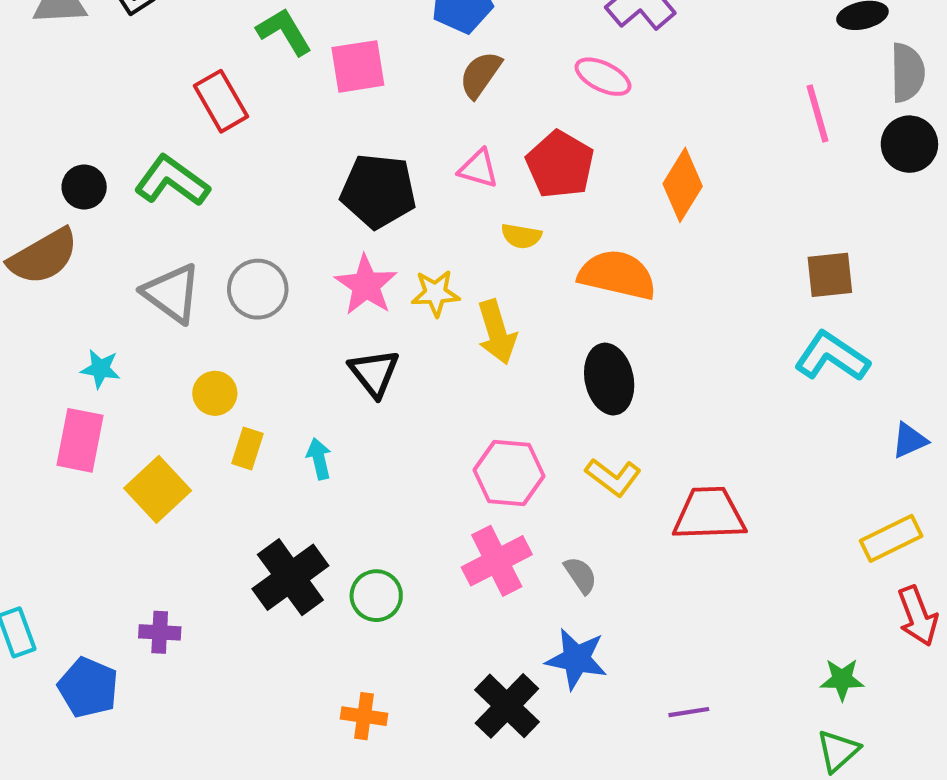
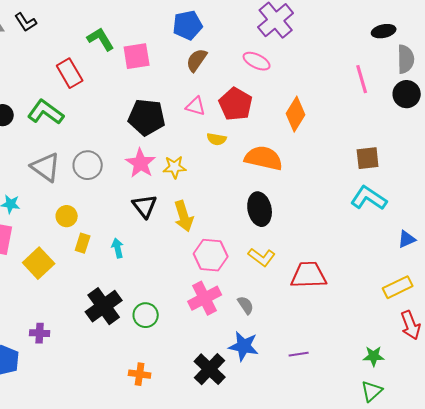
yellow arrow: (497, 332) -> (184, 216), moved
purple line: (689, 712) -> (299, 354), moved

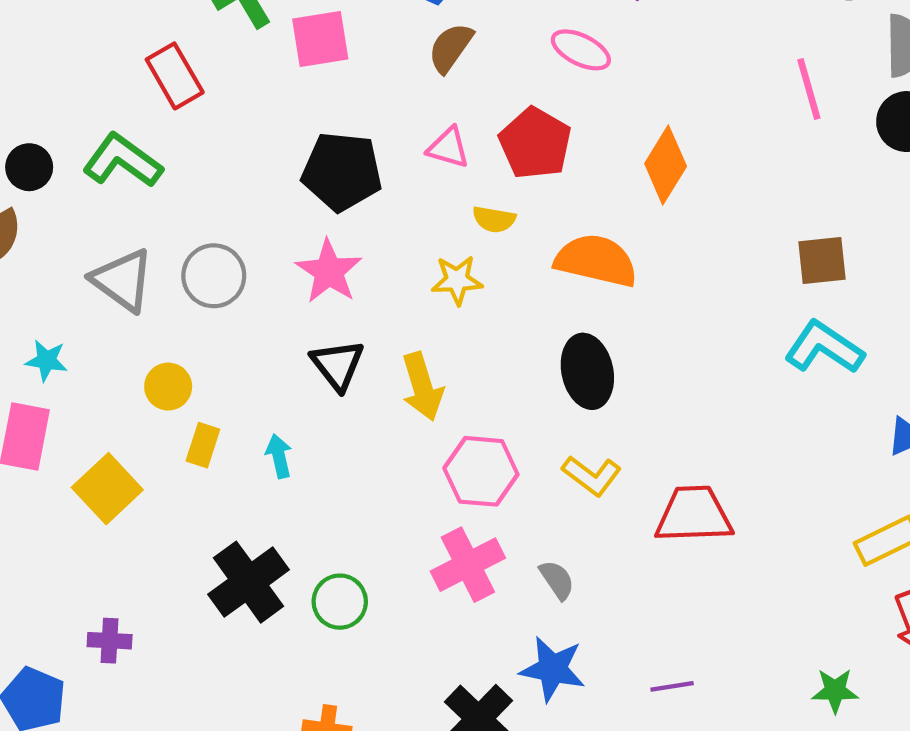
yellow star: (175, 167) -> (457, 280), moved

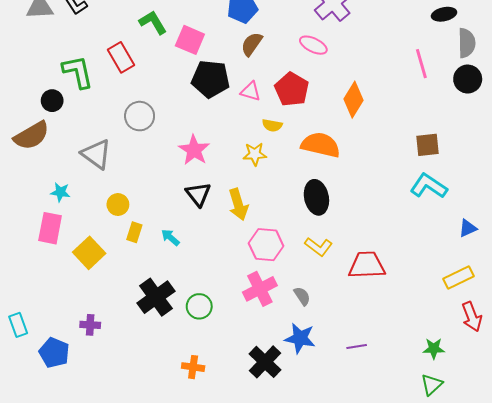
pink square: (320, 39) -> (190, 40), turned 32
green L-shape: (123, 161) -> (78, 72), moved, turned 42
black pentagon: (342, 172) -> (211, 79), moved
gray circle: (214, 276) -> (140, 116), moved
cyan arrow: (279, 456) -> (170, 237), turned -36

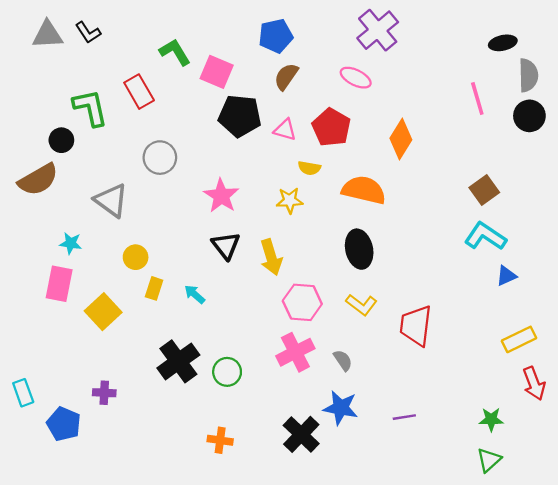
brown square: (428, 145) -> (484, 190), turned -30
blue triangle: (468, 228) -> (506, 276), moved
red trapezoid: (367, 265) -> (416, 326), turned -81

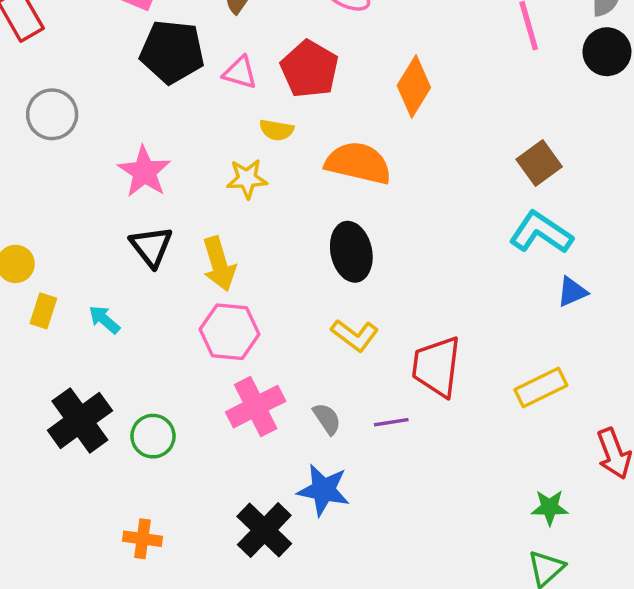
pink hexagon: (302, 302) -> (230, 332), moved
yellow rectangle: (519, 339) -> (541, 387), moved
purple line: (404, 417) -> (391, 422), moved

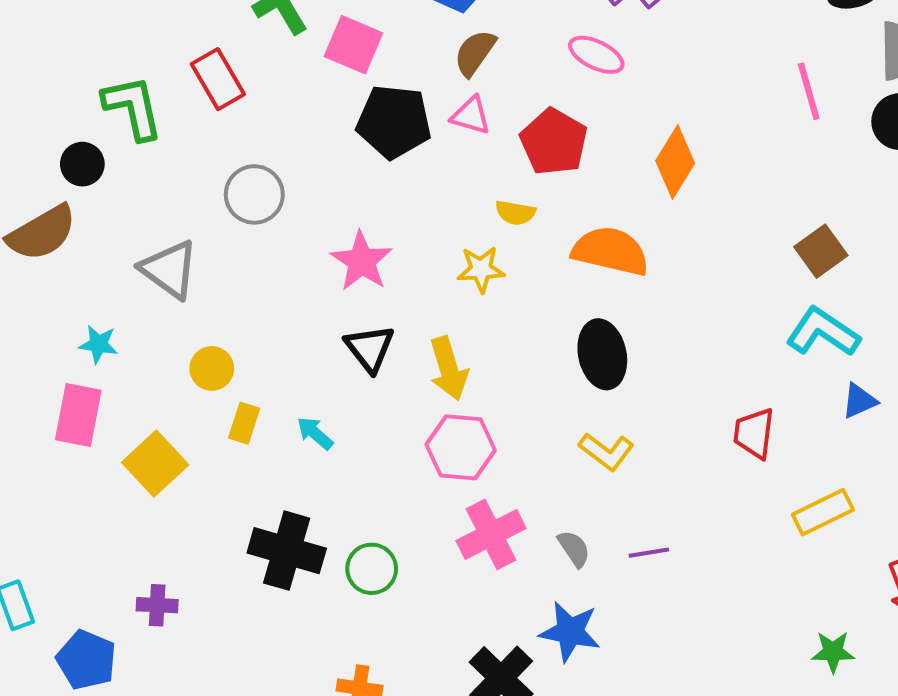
pink triangle: (240, 73) -> (471, 116), moved
red trapezoid: (437, 367) -> (754, 433), moved, size x0.7
black cross: (80, 420) -> (287, 551), turned -38

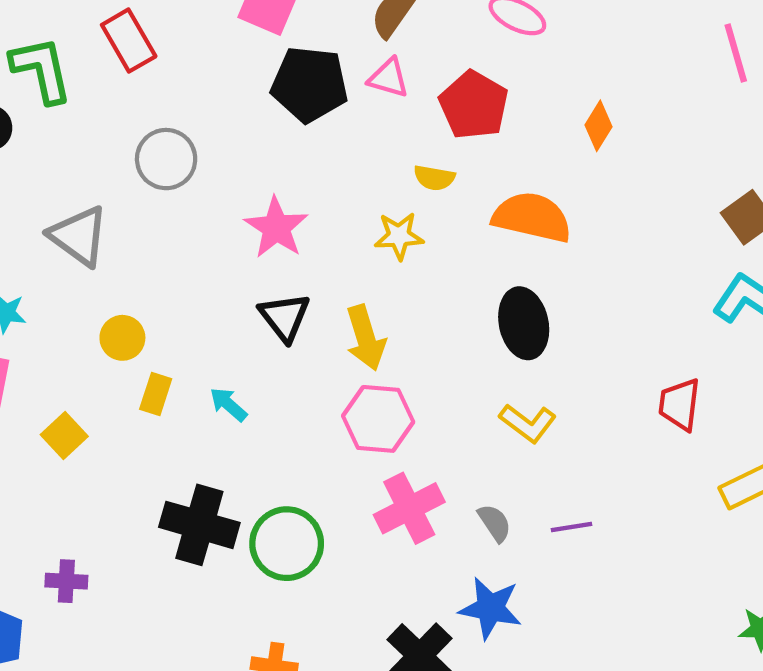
orange diamond: (675, 162) -> (598, 126), size x0.7
yellow square: (155, 464) -> (64, 436), size x0.7
green circle: (372, 569) -> (287, 544), size x1.4

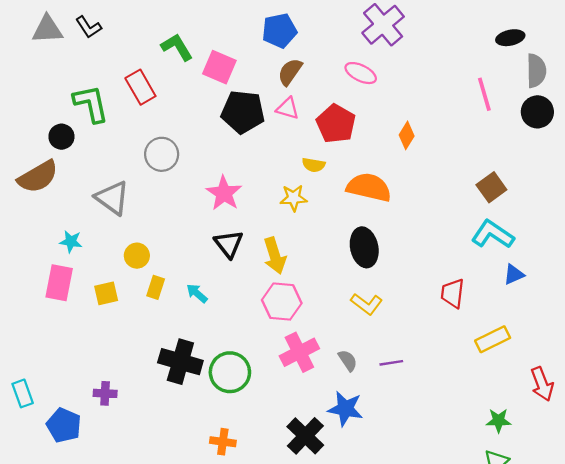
yellow square: (64, 436) -> (106, 293), moved, turned 30

